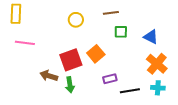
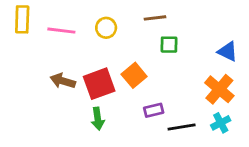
blue triangle: (151, 37) -> (228, 52), moved
pink line: (25, 43) -> (61, 31), moved
brown arrow: (49, 76) -> (63, 81), moved
cyan cross: (158, 88) -> (221, 123), turned -32

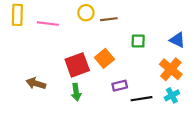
brown line: (155, 18) -> (109, 19), moved
yellow circle: (106, 28) -> (86, 13), moved
green square: (169, 45) -> (138, 41), moved
brown arrow: (63, 81) -> (36, 83), moved

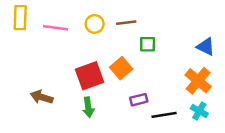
yellow circle: (86, 13) -> (95, 24), moved
green square: (138, 41) -> (148, 44), moved
cyan cross: (172, 95) -> (199, 111), turned -32

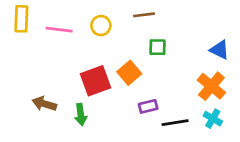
brown line: (126, 23) -> (144, 15), moved
green arrow: (88, 107) -> (81, 115), moved

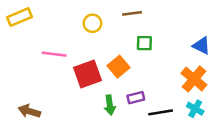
yellow rectangle: (21, 19) -> (19, 17), turned 65
pink line: (59, 30) -> (54, 54), moved
brown arrow: (44, 104) -> (29, 111), moved
green arrow: (81, 115) -> (110, 105), moved

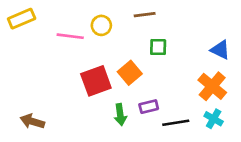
pink line: (54, 54) -> (70, 36), moved

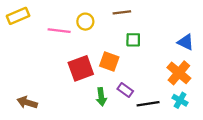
orange square: (130, 73) -> (109, 61), turned -30
purple rectangle: (149, 107) -> (125, 90), turned 49

